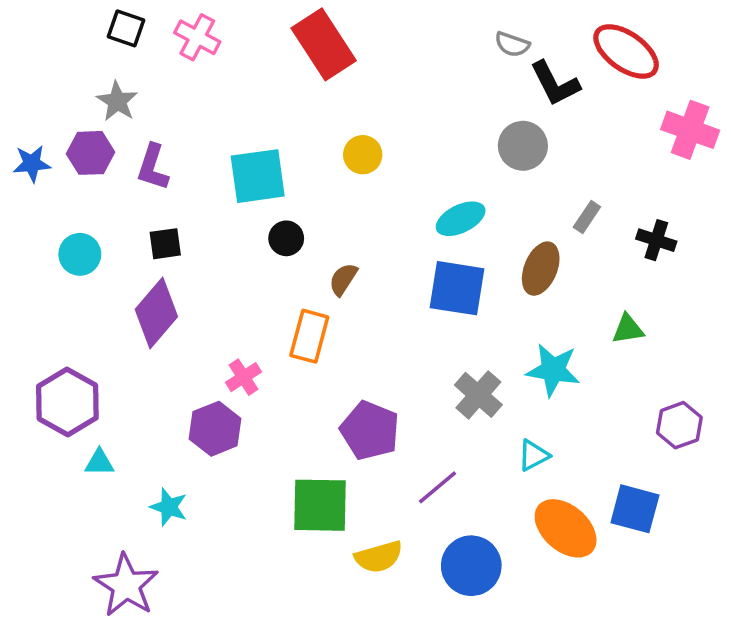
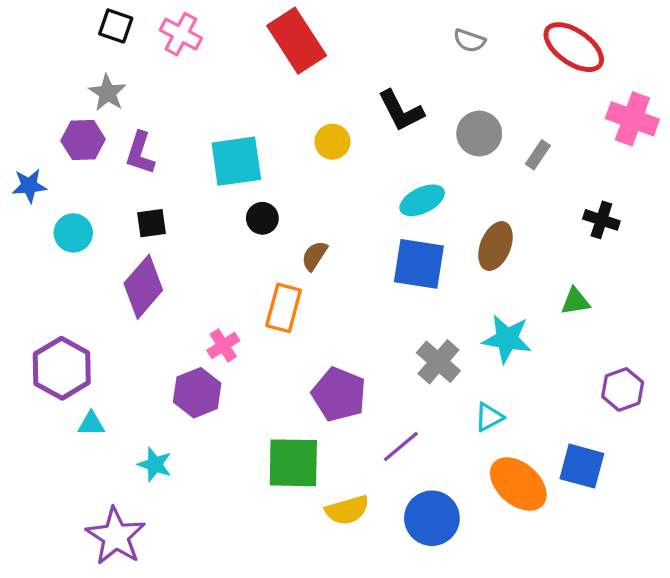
black L-shape: (555, 84) -> (401, 111), moved
blue star: (32, 164) -> (29, 186), moved
gray rectangle: (587, 217) -> (538, 155), moved

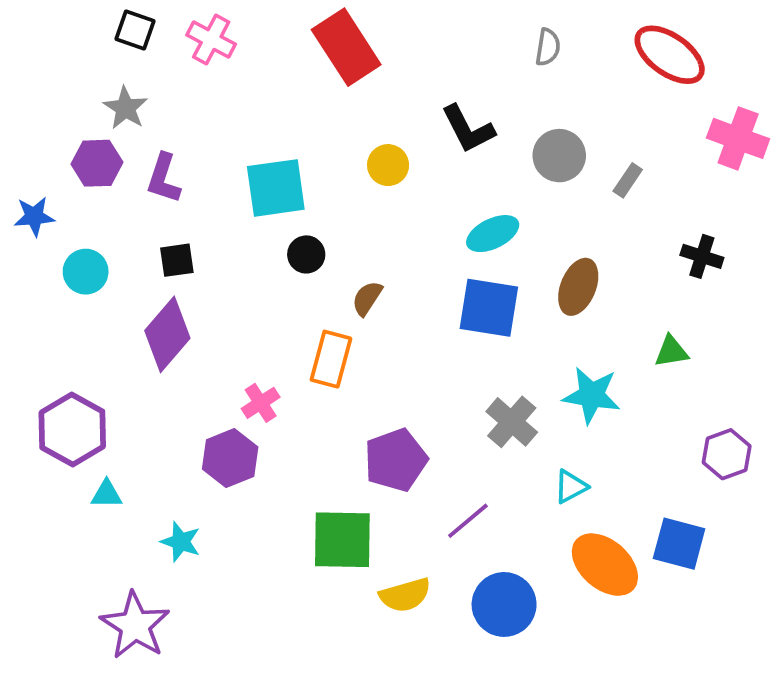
gray semicircle: (469, 41) -> (548, 47), turned -100
purple pentagon: (339, 394) -> (396, 460), turned 30

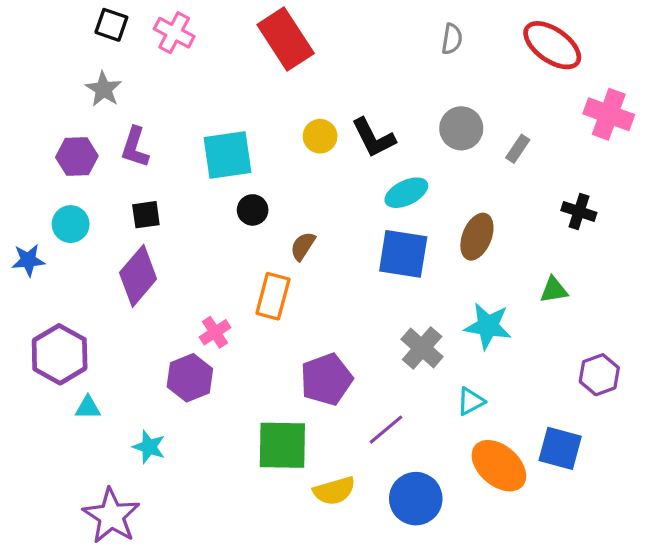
black L-shape: (468, 129) -> (373, 138), moved
purple hexagon: (97, 163) -> (77, 157), moved
blue star: (34, 216) -> (28, 260), moved

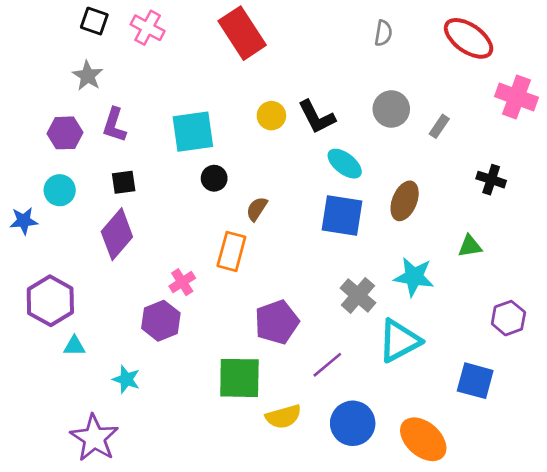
cyan ellipse: (406, 193) -> (345, 164), turned 64
cyan triangle: (471, 401) -> (399, 341), size x1.8
orange ellipse: (499, 466) -> (423, 439), moved

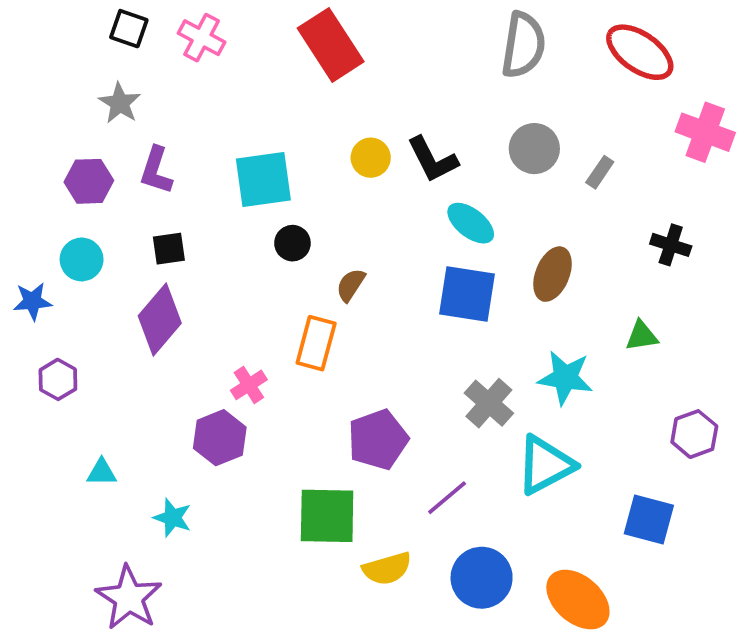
gray semicircle: (383, 33) -> (523, 45), size x1.8
purple hexagon: (50, 301) -> (58, 379), moved, size x0.6

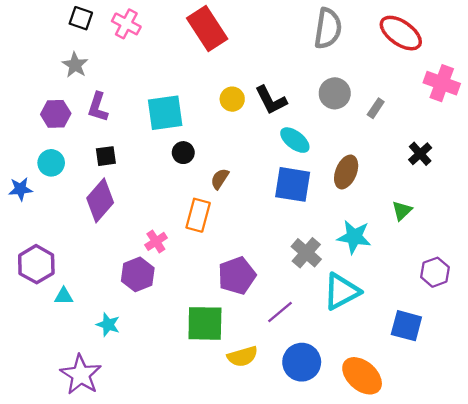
black cross: (671, 245) -> (420, 154), turned 30
green triangle: (642, 336) -> (402, 211), turned -35
purple hexagon: (58, 379) -> (36, 264), moved, size x1.5

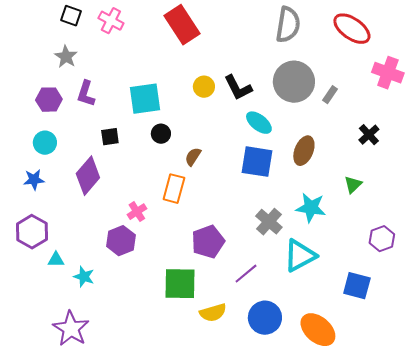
gray circle: (335, 93) -> (294, 82), size x1.5
black square: (106, 156) -> (110, 137), moved
blue star: (20, 189) -> (34, 180), moved
cyan star: (108, 325) -> (84, 277), moved

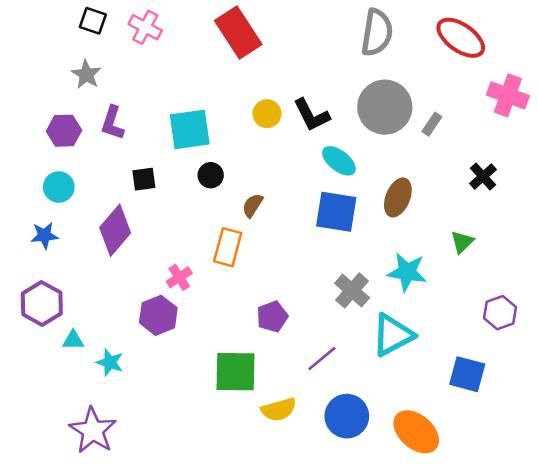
purple pentagon: (208, 242) -> (272, 317), size x0.7

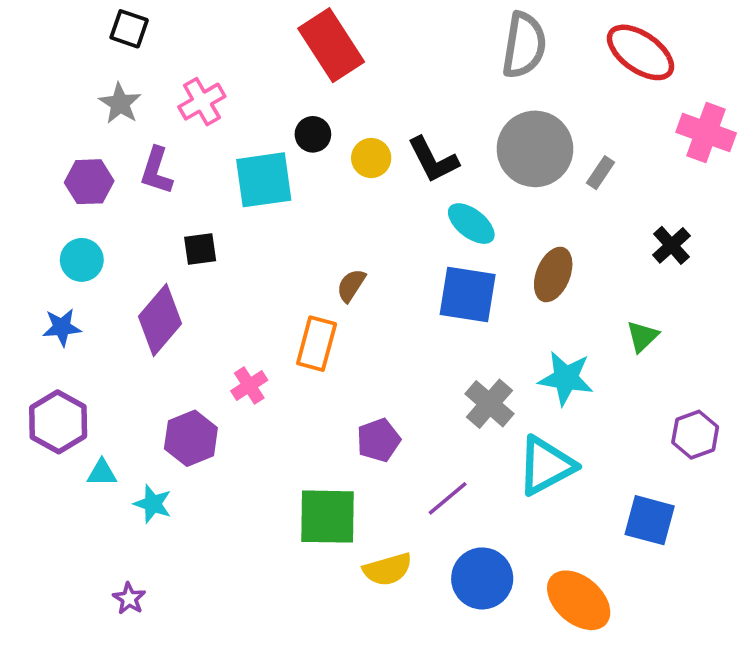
pink cross: (145, 27) -> (202, 102), moved, turned 32
black circle: (211, 175) -> (313, 134), moved
purple hexagon: (158, 315) -> (191, 438), moved
purple star: (93, 431) -> (129, 598), size x0.5

